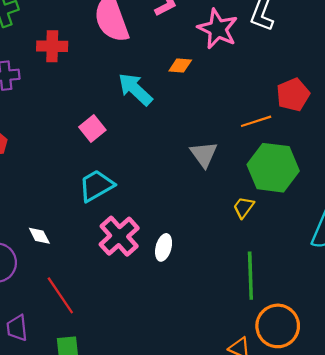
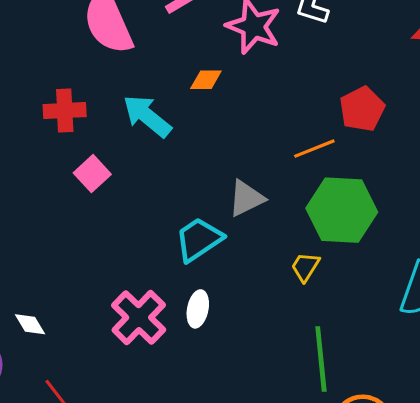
red cross: (52, 46) -> (65, 111), moved
gray triangle: (204, 154) -> (246, 198), turned 44
cyan trapezoid: (96, 186) -> (199, 239), moved
white ellipse: (164, 247) -> (198, 309), moved

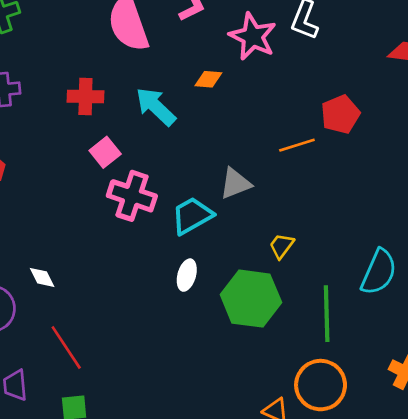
green hexagon: (342, 210) -> (251, 299), moved
pink cross: (139, 318) -> (132, 196), moved, turned -30
green line: (321, 359) -> (327, 314), moved

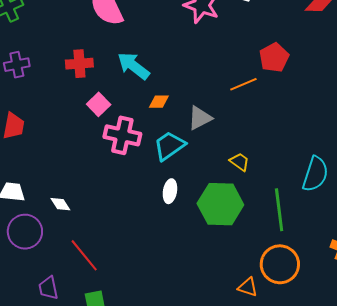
orange diamond: (208, 79) -> (159, 102), moved
yellow trapezoid: (282, 246) -> (240, 162), turned 95

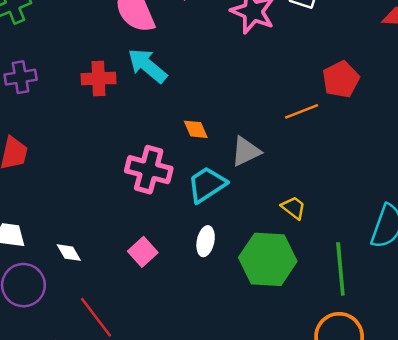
cyan arrow: (133, 66) -> (147, 66), moved
orange diamond: (159, 102) -> (196, 129), turned 65
pink square: (99, 104) -> (143, 252), moved

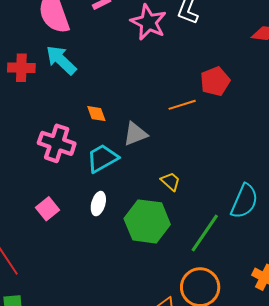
green line: (340, 269) -> (205, 233), turned 36

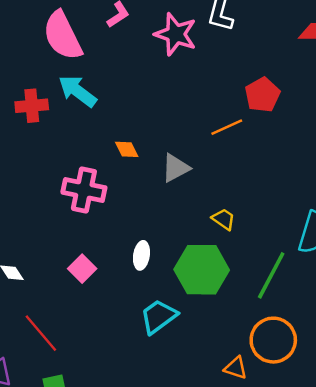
cyan trapezoid: (102, 158) -> (159, 316), moved

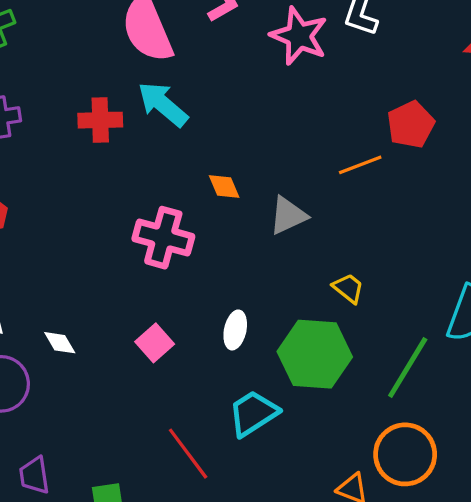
red line: (41, 333) -> (188, 454), moved

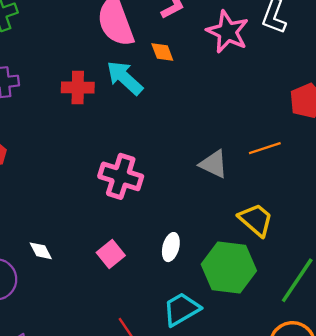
orange line: (360, 165) -> (265, 148), moved
orange diamond: (224, 186) -> (162, 52), moved
gray triangle: (288, 215) -> (214, 164), turned 48
yellow trapezoid: (348, 288) -> (256, 220), size x1.5

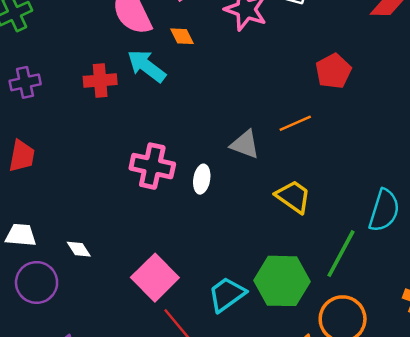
white ellipse: (171, 247) -> (202, 179), moved
pink square: (111, 254) -> (155, 278), moved, size x1.6
green hexagon: (229, 267) -> (282, 281), moved

